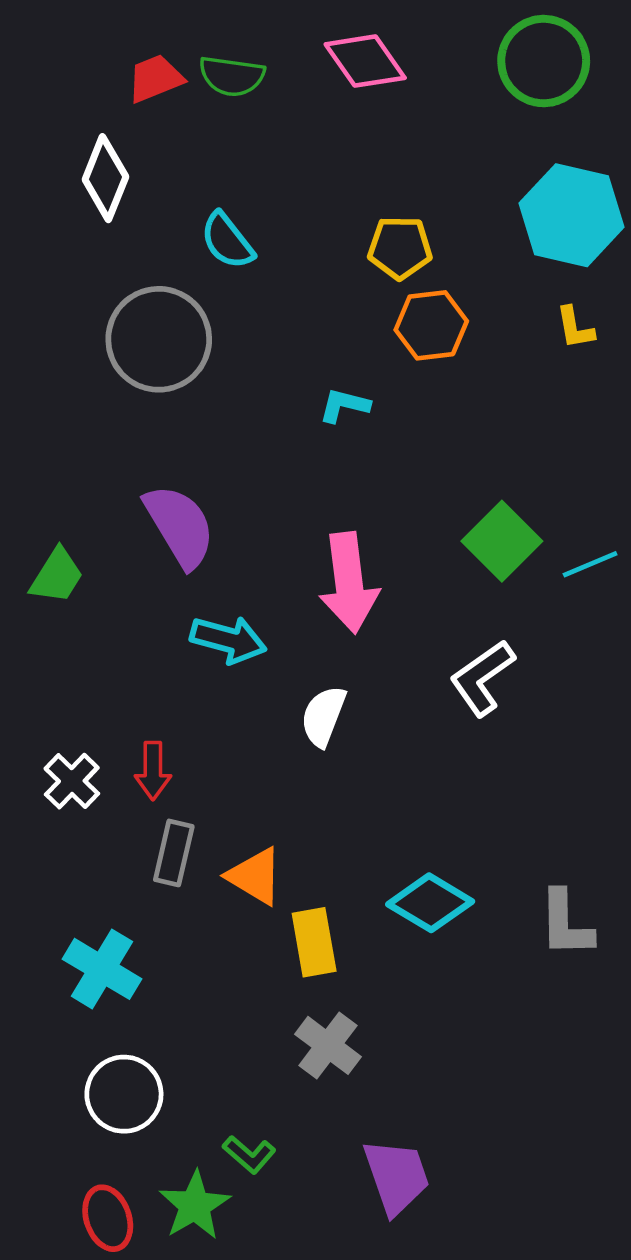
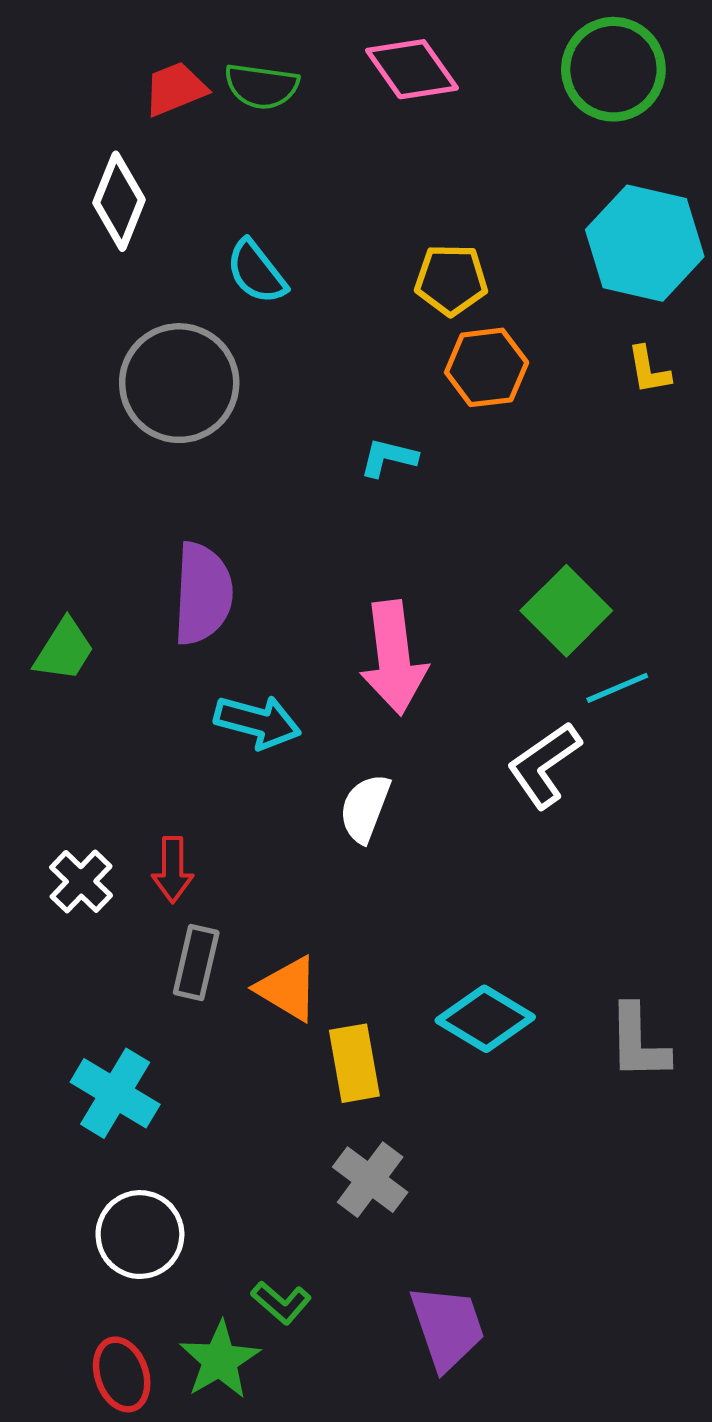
purple semicircle: (180, 526) -> (203, 594), turned 34
cyan line: (590, 564) -> (617, 688), moved

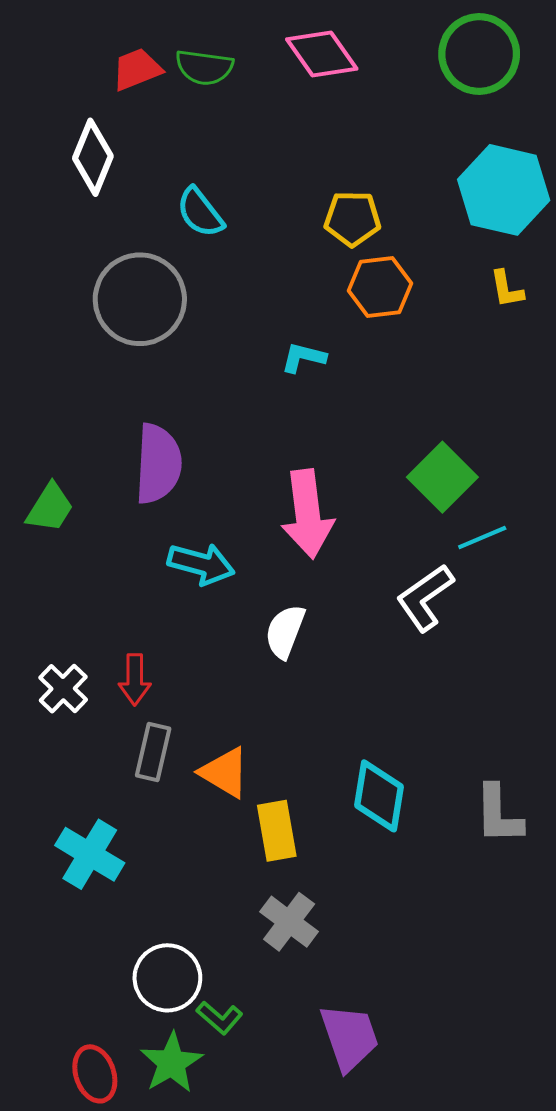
cyan diamond: (485, 1019) -> (379, 796), turned 68
white circle: (140, 1235) -> (167, 978), moved

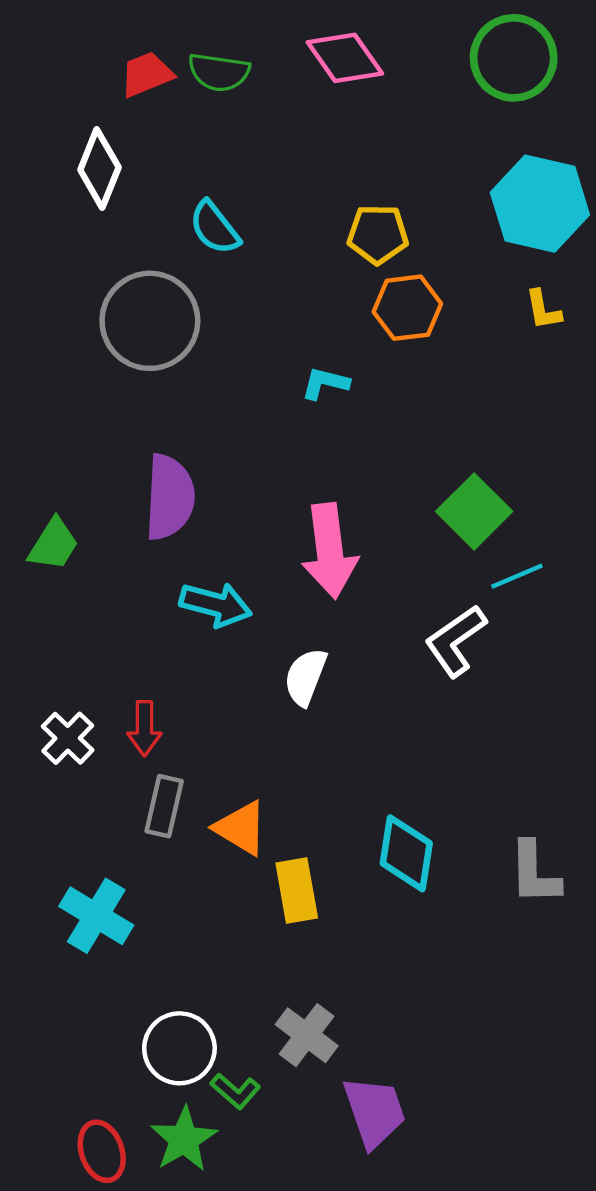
gray cross: (289, 922) -> (307, 1035), moved

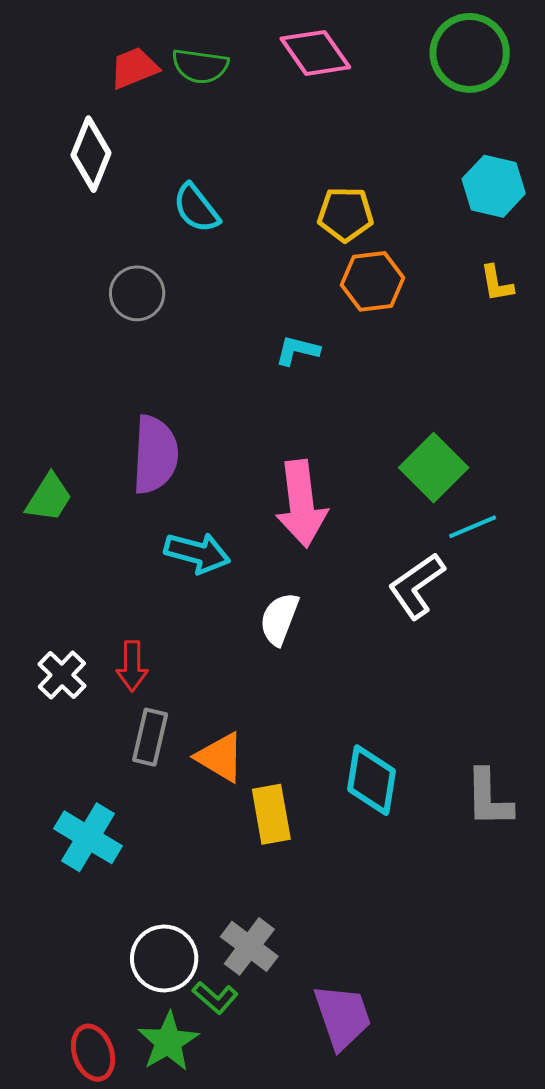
cyan hexagon: (540, 204) -> (494, 186), size x0.7
gray circle: (150, 321) -> (137, 293), size x0.6
gray cross: (307, 1035) -> (249, 946), moved

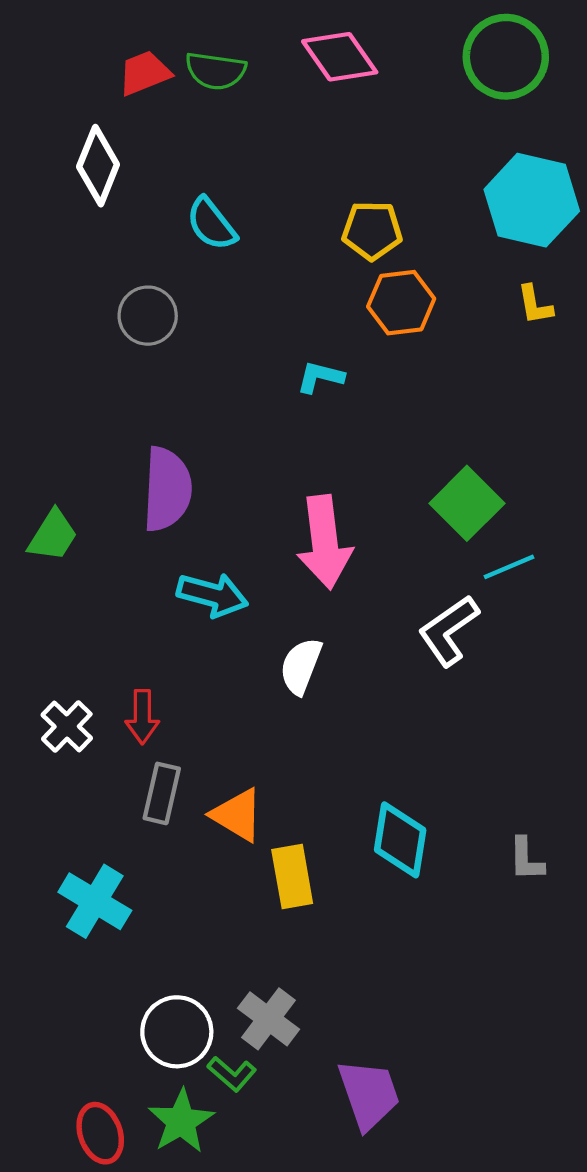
cyan hexagon: (494, 186) -> (532, 200), size x1.4
gray L-shape: (489, 798) -> (526, 859), size x0.7

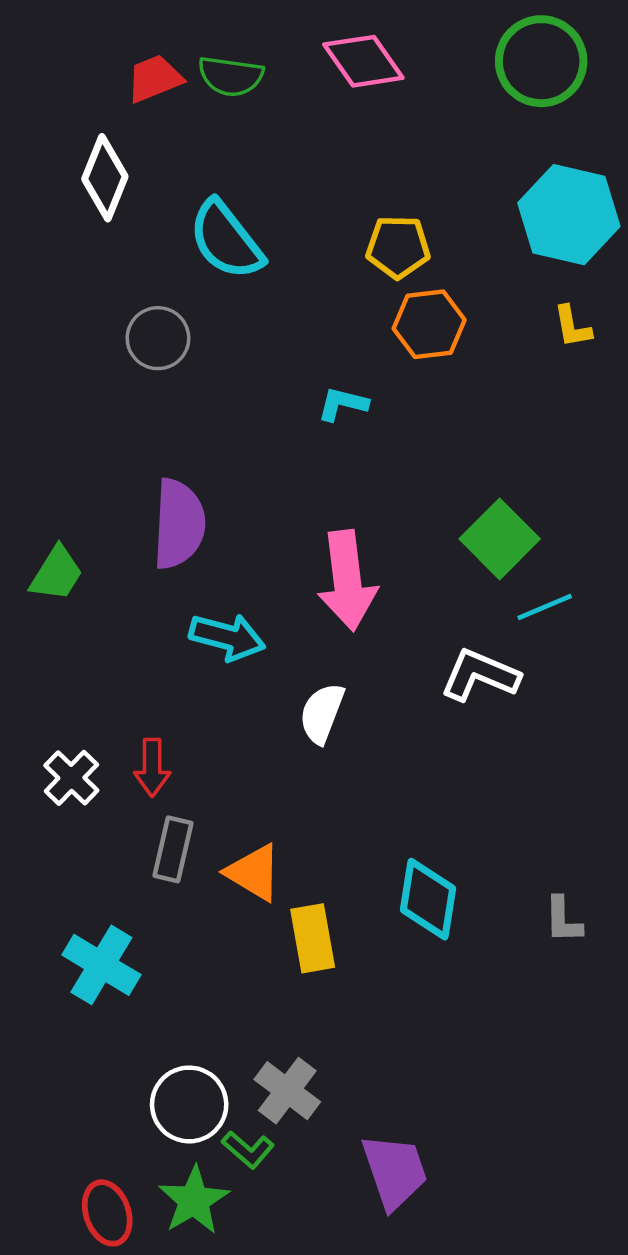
cyan semicircle: (211, 224) -> (226, 240), size x1.4
white L-shape: (449, 631) -> (480, 675), turned 58

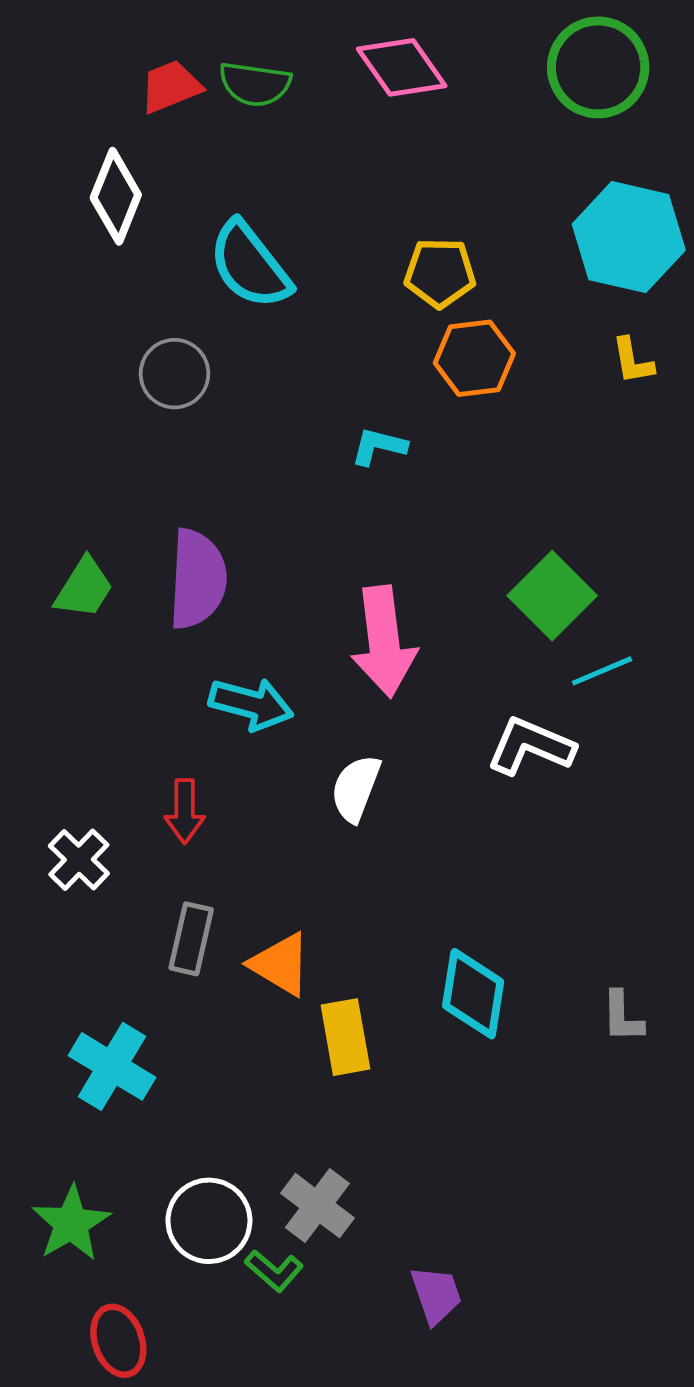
green trapezoid: (56, 574) -> (84, 588), moved
red arrow: (152, 767) -> (185, 811), moved
purple trapezoid: (395, 1171) -> (436, 1295), size x0.7
green star: (194, 1200) -> (71, 1223), moved

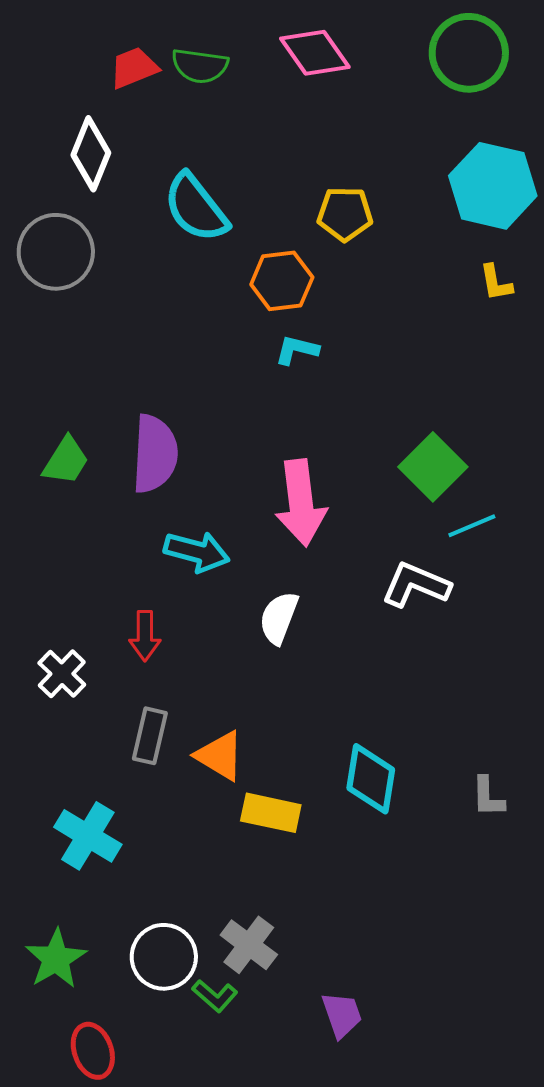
orange hexagon: (474, 358) -> (282, 281), moved
gray circle: (175, 374) -> (56, 252), moved, size x1.4
yellow rectangle: (345, 1037) -> (271, 813), turned -68

